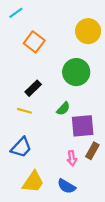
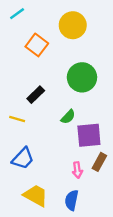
yellow circle: (88, 31) -> (73, 25), moved
yellow line: (24, 111) -> (17, 119), moved
yellow trapezoid: (33, 182) -> (36, 195), turned -95
blue semicircle: (67, 186) -> (72, 200), turned 72

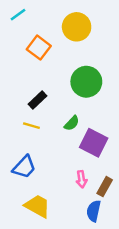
yellow line: (17, 119) -> (31, 126), moved
purple square: (89, 135) -> (94, 143), turned 32
brown rectangle: (99, 162) -> (105, 187), moved
blue semicircle: (72, 200) -> (94, 211), moved

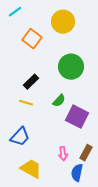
pink arrow: (81, 179) -> (63, 154), moved

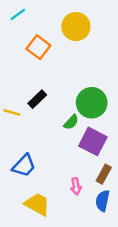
green circle: (71, 67) -> (92, 103), moved
yellow line: (26, 103) -> (12, 112), moved
brown rectangle: (86, 153) -> (104, 174), moved
blue semicircle: (77, 173) -> (103, 201), moved

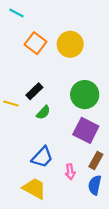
cyan line: (18, 14) -> (17, 13), turned 64
yellow circle: (76, 27) -> (70, 44), moved
green semicircle: (71, 122) -> (43, 112), moved
blue trapezoid: (24, 166) -> (42, 157), moved

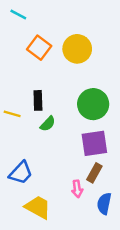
black rectangle: (34, 91) -> (38, 100), turned -48
purple square: (86, 130) -> (94, 143), turned -35
blue trapezoid: (42, 157) -> (21, 173), moved
brown rectangle: (96, 161) -> (94, 173), moved

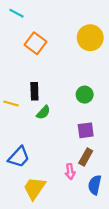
yellow circle: (77, 49) -> (90, 38), moved
green circle: (93, 104) -> (85, 95), size x0.6
purple square: (94, 143) -> (86, 130), size x0.7
yellow trapezoid: (38, 207) -> (34, 188), turned -85

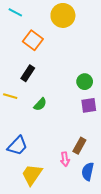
yellow circle: (90, 38) -> (63, 15), moved
black rectangle: (34, 91) -> (28, 73), moved, turned 35
green circle: (85, 95) -> (85, 82), moved
purple square: (86, 130) -> (89, 105), moved

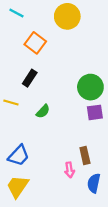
green circle: (85, 82) -> (90, 87), size x1.5
brown rectangle: (79, 146) -> (85, 156), turned -42
yellow trapezoid: (32, 175) -> (18, 186), moved

